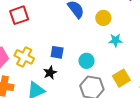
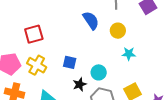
red square: (19, 15) -> (34, 34), moved
black star: (50, 73) -> (80, 84), moved

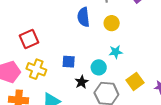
blue semicircle: (91, 20) -> (83, 17), turned -144
cyan star: (129, 54) -> (116, 52), moved

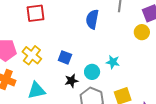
yellow circle: (112, 23) -> (142, 32), moved
red square: (29, 39) -> (35, 13), moved

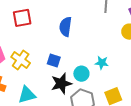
blue semicircle: (92, 19) -> (65, 27), moved
black star: (71, 81) -> (61, 84), size x1.5

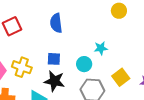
black star: (61, 84) -> (54, 81), moved, turned -30

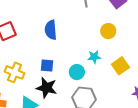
yellow circle: (119, 11) -> (108, 31), moved
yellow square: (121, 77) -> (120, 66), moved

